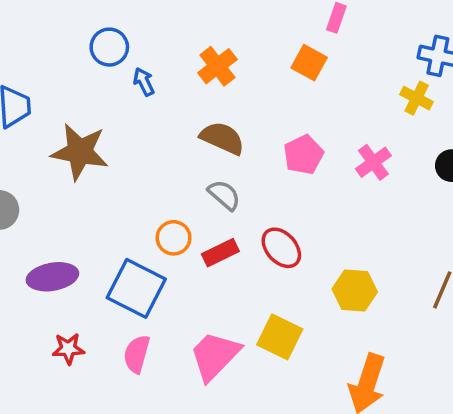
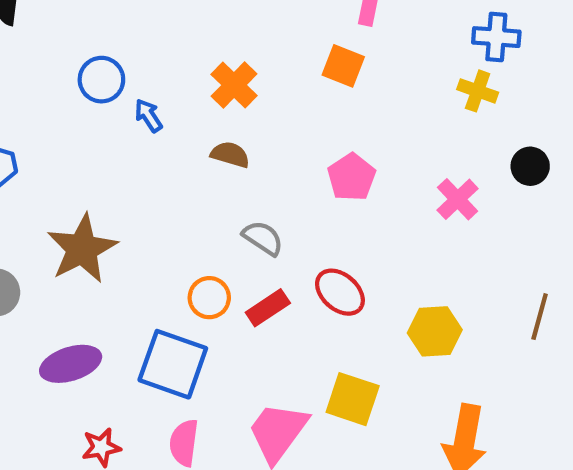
brown semicircle: (222, 138) -> (230, 155), moved, size x0.7
brown star: (80, 152) -> (82, 249), moved, turned -30
pink cross: (373, 162) -> (458, 199), moved

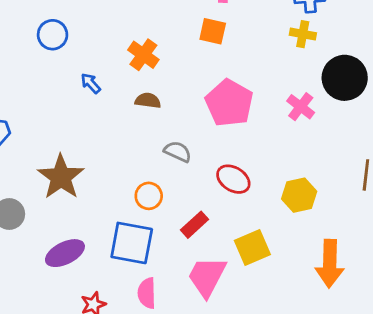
blue circle: (101, 80) -> (53, 35), moved
black circle: (530, 166) -> (345, 78), size x1.8
pink pentagon: (351, 177) -> (229, 103), size x1.5
red rectangle: (268, 308) -> (194, 225), moved
yellow square: (353, 399) -> (252, 248), turned -33

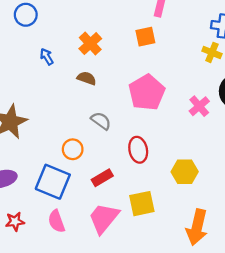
orange square: (213, 31) -> (145, 37), turned -36
red ellipse: (233, 179) -> (138, 150), turned 35
pink semicircle: (147, 293) -> (56, 221), turned -30

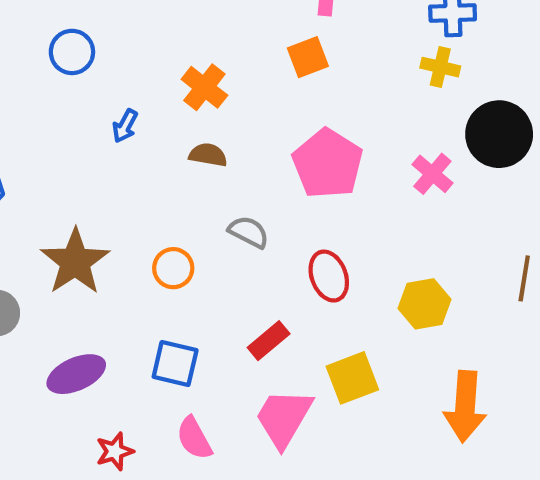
blue arrow: (47, 57) -> (125, 126), turned -112
orange circle: (73, 149) -> (173, 268), moved
blue square: (53, 182) -> (175, 363), size x0.7

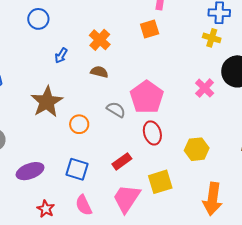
pink pentagon: (328, 164) -> (147, 97), moved
brown star: (75, 262) -> (47, 102), moved
red star: (115, 451) -> (46, 209), turned -30

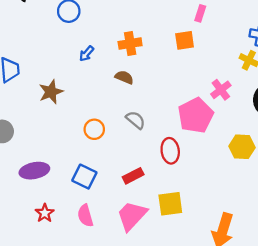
orange cross: (100, 40) -> (130, 44), turned 30
pink cross: (205, 88) -> (221, 90), moved
pink pentagon: (147, 97) -> (196, 115), moved
brown star: (47, 102) -> (51, 92), moved, size x0.7
yellow hexagon: (197, 149) -> (242, 147), moved

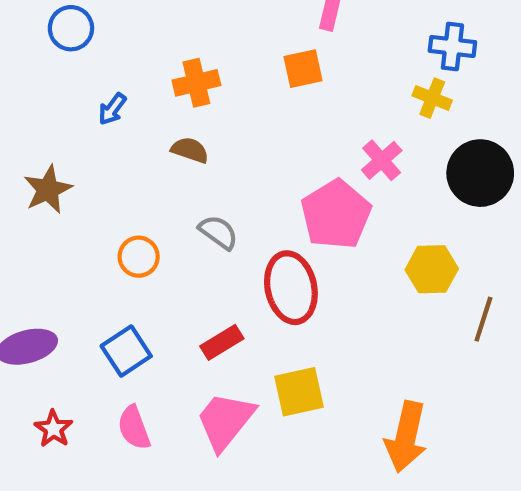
red ellipse: (170, 151) -> (291, 288), size x1.4
blue square: (84, 177) -> (126, 351), turned 35

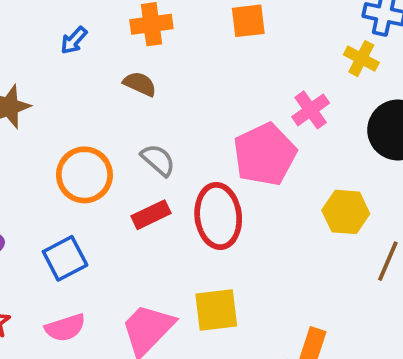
orange circle: (139, 257) -> (84, 175), size x1.5
red rectangle: (222, 342) -> (151, 215), moved
pink semicircle: (134, 428) -> (65, 328), turned -93

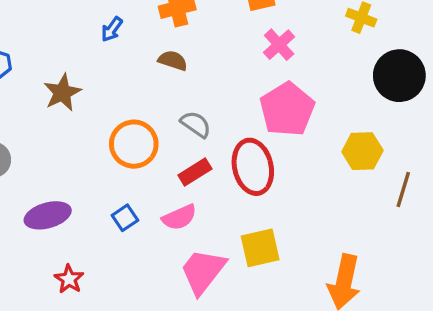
pink cross: (311, 110) -> (279, 45), moved
blue square: (65, 258) -> (125, 218), size x0.7
pink semicircle: (65, 328) -> (179, 217), moved

